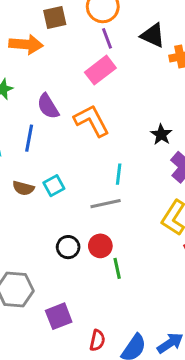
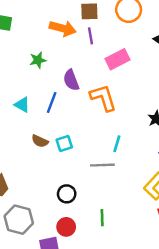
purple line: (107, 38) -> (91, 36), moved
red circle: (100, 246) -> (66, 227), moved

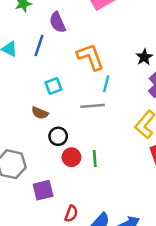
orange L-shape: (103, 98) -> (90, 57), moved
brown semicircle: (40, 141) -> (40, 113), moved
red circle: (66, 227) -> (71, 157), moved

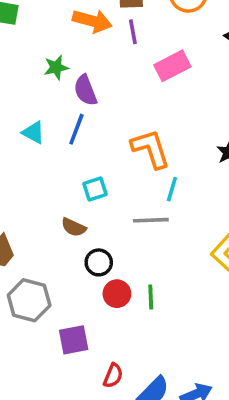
purple semicircle: (57, 22) -> (85, 90), moved

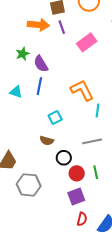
gray line: (151, 220) -> (92, 141), moved
purple square: (74, 340) -> (76, 197), moved

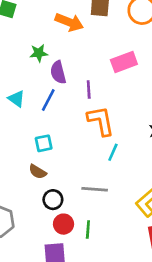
purple line: (62, 27) -> (89, 89), moved
cyan square: (55, 117) -> (44, 143), moved

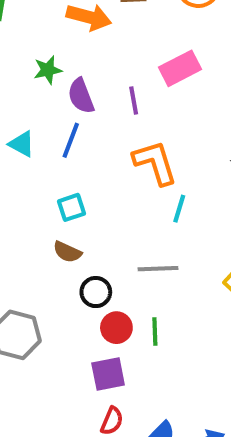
purple line: (89, 89) -> (134, 101), moved

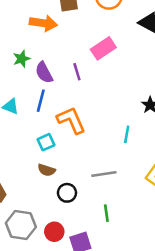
orange L-shape: (155, 163) -> (71, 120), moved
cyan line: (179, 209) -> (127, 134), moved
red circle: (116, 328) -> (54, 232), moved

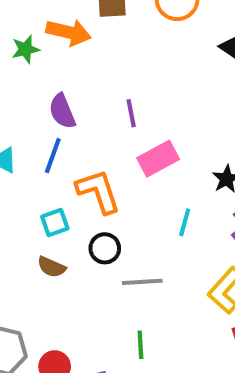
pink rectangle: (103, 48) -> (158, 159), moved
green star: (22, 59) -> (25, 49), moved
purple line: (77, 72) -> (131, 113), moved
black circle: (67, 193) -> (105, 248), moved

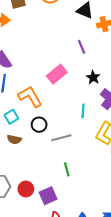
purple line: (131, 113) -> (82, 47), moved
cyan line: (185, 222) -> (83, 111), moved

